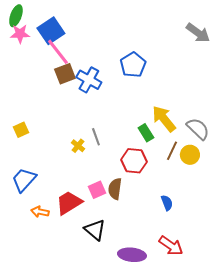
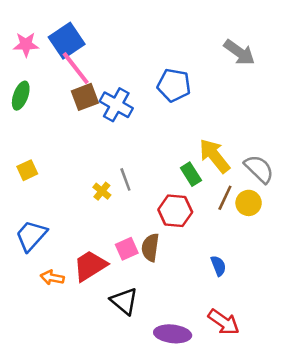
green ellipse: (16, 16) -> (21, 96), moved
gray arrow: (198, 33) -> (239, 52), moved
blue pentagon: (133, 65) -> (174, 85), turned -30

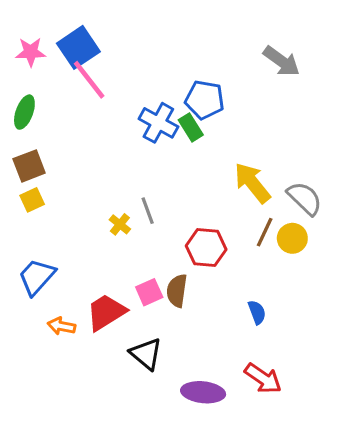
brown square: (85, 97) -> (29, 166), moved
blue cross: (116, 105) -> (158, 123), moved
green rectangle: (191, 174) -> (191, 127), moved

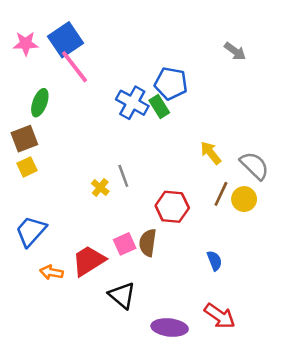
gray arrow: (282, 61) -> (235, 51), size x0.7
green ellipse: (24, 112) -> (40, 103), moved
yellow arrow: (252, 183) -> (211, 153), size x0.7

